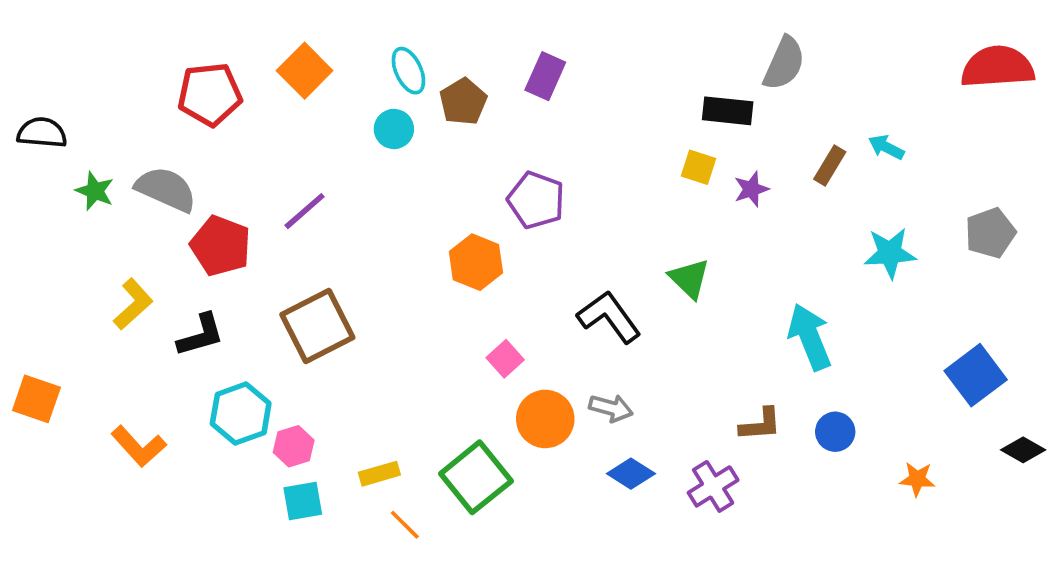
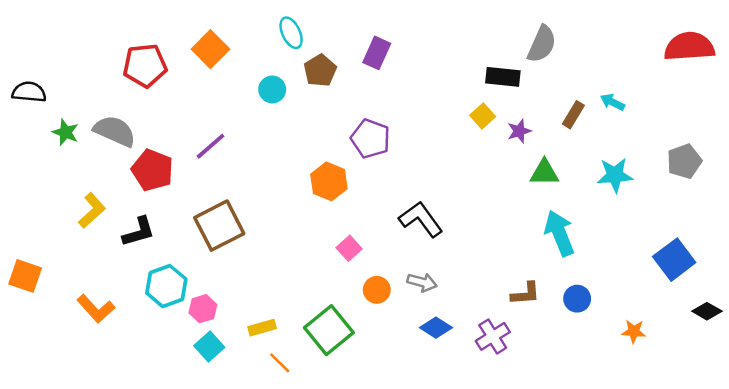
cyan ellipse: (408, 71) -> (291, 33), moved
yellow square: (698, 167) -> (483, 116), turned 30
green triangle: (689, 279) -> (544, 173), moved, turned -44
orange circle: (545, 419) -> (377, 290), size x0.7
cyan square: (303, 501) -> (209, 347), turned -32

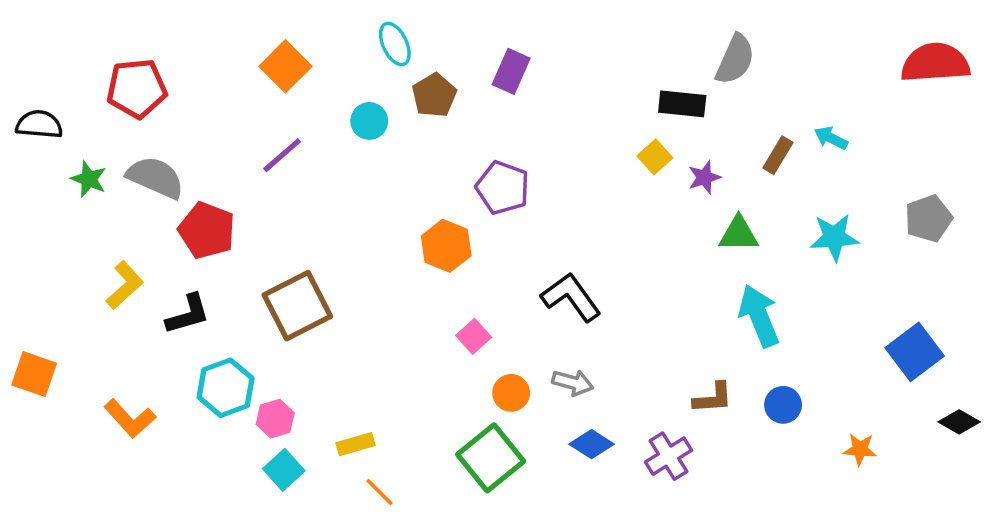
red pentagon: (145, 66) -> (137, 88), moved
purple line: (210, 146) -> (282, 155), moved
green square: (329, 330) -> (491, 458), moved

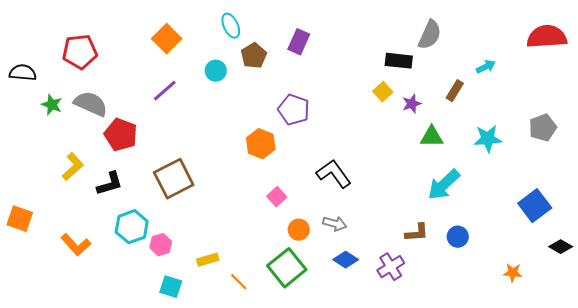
cyan arrow: (831, 138) -> (486, 67), moved, turned 126
cyan arrow: (759, 316) -> (444, 185), turned -111
orange star: (860, 449) -> (513, 273), moved
cyan square: (284, 470) -> (171, 287), moved, turned -30
orange line: (379, 492) -> (239, 282), moved

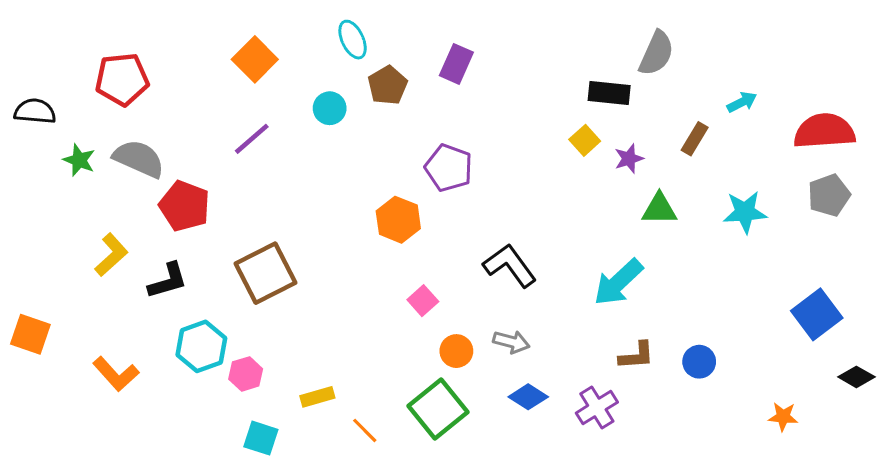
red semicircle: (547, 37) -> (824, 131), moved
cyan arrow: (444, 185) -> (618, 282), moved

